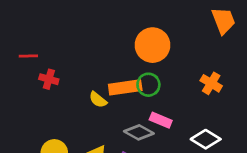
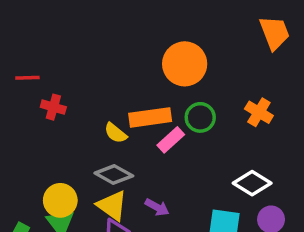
green circle: (148, 85) -> (200, 117), moved
pink rectangle: (161, 120) -> (171, 140), moved, turned -65
gray diamond: (139, 132) -> (114, 174), moved

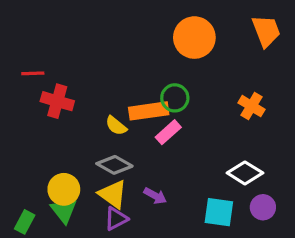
orange circle: (185, 64) -> (194, 38), moved
red cross: (53, 107) -> (57, 101), size x1.4
green circle: (200, 117) -> (175, 98), moved

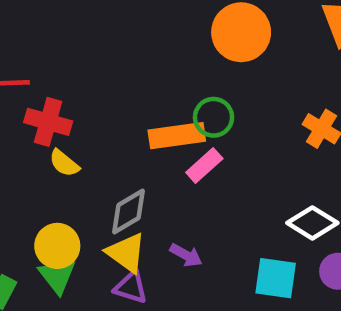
yellow semicircle: (116, 126) -> (64, 163), moved
gray diamond: (114, 165) -> (129, 211), turned -60
purple triangle: (116, 219) -> (131, 287), turned 45

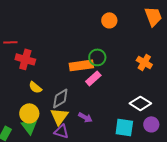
orange circle: (241, 32) -> (109, 20), size x0.6
yellow semicircle: (64, 163) -> (35, 87), moved
yellow triangle: (126, 253) -> (59, 116), turned 30

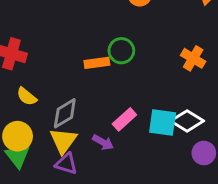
orange rectangle: (81, 65) -> (97, 63), size x0.7
pink rectangle: (93, 78) -> (124, 119), moved
cyan square: (124, 127) -> (163, 122), moved

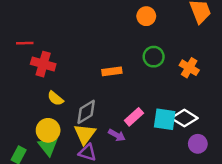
green circle: (121, 51) -> (154, 57), moved

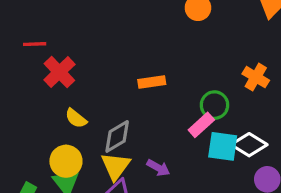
green circle: (154, 57) -> (214, 105), moved
red cross: (43, 64) -> (59, 72), turned 30
pink rectangle: (134, 117) -> (201, 125), moved

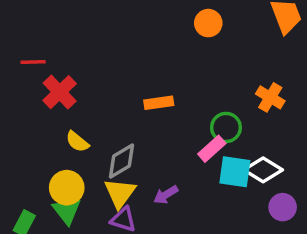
purple arrow: (158, 168) -> (166, 195), turned 120

